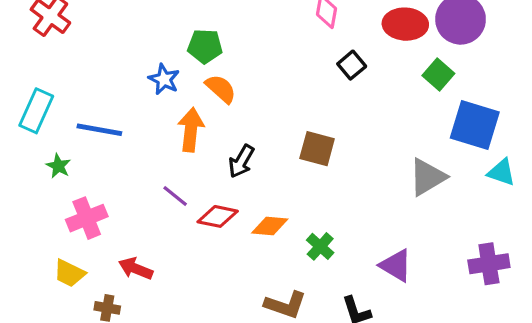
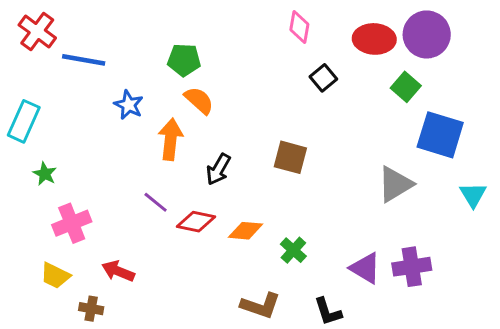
blue star: (164, 79) -> (129, 105), moved
blue line: (99, 130) -> (84, 60), moved
cyan triangle: (502, 172) -> (473, 195), moved, turned 40
purple cross: (489, 264) -> (412, 267), moved

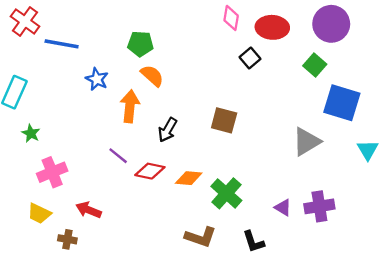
red ellipse: (374, 39) -> (272, 27), moved
green cross: (293, 250) -> (226, 193), size x1.5
purple triangle: (365, 268) -> (283, 208), size x0.7

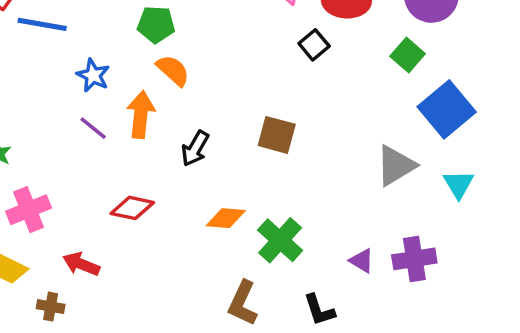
blue square: (342, 103) -> (447, 109), turned 33
cyan triangle: (368, 150) -> (459, 184), moved
purple line: (118, 156) -> (93, 128), moved
red diamond: (150, 171) -> (132, 208), moved
brown L-shape: (200, 237) -> (243, 303), turned 96

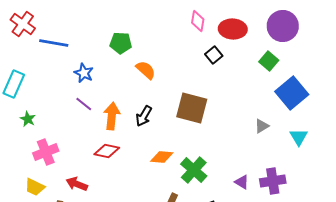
orange semicircle: (173, 70) -> (146, 70), moved
orange arrow: (141, 114) -> (112, 116), moved
brown square: (277, 135) -> (192, 108), size x1.4
gray triangle: (396, 165) -> (262, 126), size x0.6

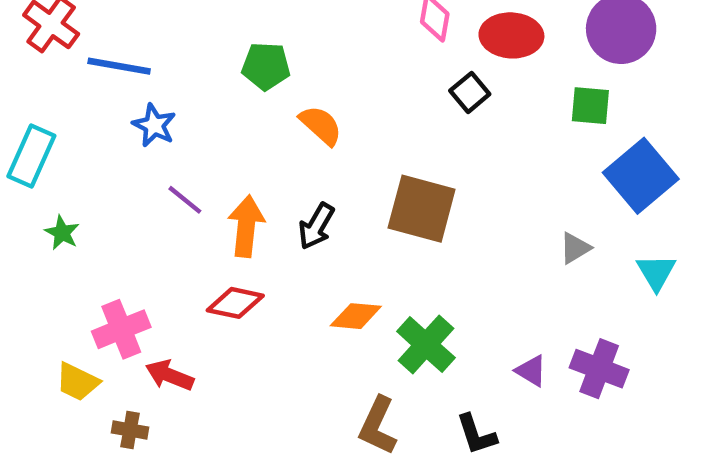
green square: (269, 61) -> (590, 106), turned -36
blue star: (84, 73) -> (154, 125), moved
pink cross: (46, 152) -> (121, 329), moved
purple cross: (273, 181) -> (599, 369), turned 30

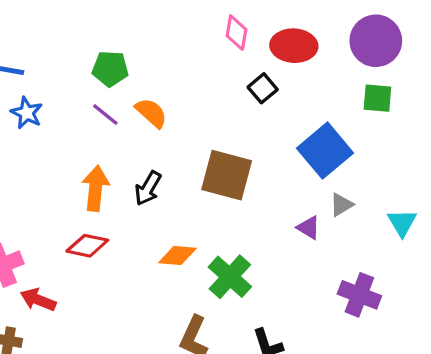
green square: (590, 106) -> (377, 98), moved
blue square: (641, 176) -> (325, 151), moved
purple line: (185, 200) -> (105, 115), moved
purple triangle: (531, 371) -> (309, 228), moved

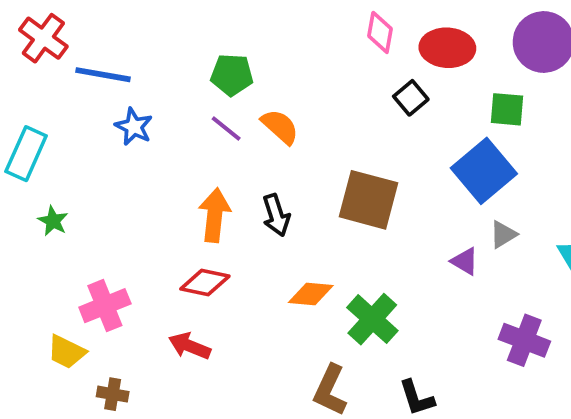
green square: (377, 98) -> (507, 109), moved
black arrow: (148, 188) -> (276, 215), turned -48
red arrow: (38, 300) -> (190, 346), moved

